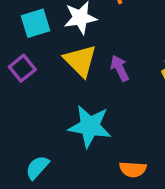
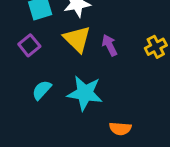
cyan semicircle: (37, 167) -> (42, 90), moved

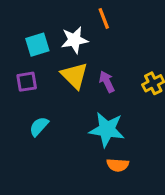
purple square: (29, 45) -> (27, 82), turned 30
cyan star: (85, 93) -> (107, 130), moved

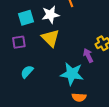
purple arrow: (107, 82) -> (88, 55), moved

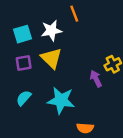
purple square: (19, 42) -> (24, 63), moved
cyan star: (72, 74) -> (61, 100), moved

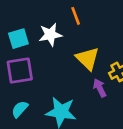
yellow triangle: (51, 58) -> (88, 59), moved
purple square: (24, 63) -> (20, 71), size x1.5

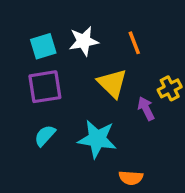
orange line: (76, 16) -> (134, 43), moved
yellow triangle: (88, 59) -> (112, 83), moved

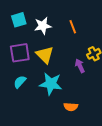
cyan square: (43, 46) -> (19, 20), moved
yellow triangle: (112, 83) -> (45, 55), moved

